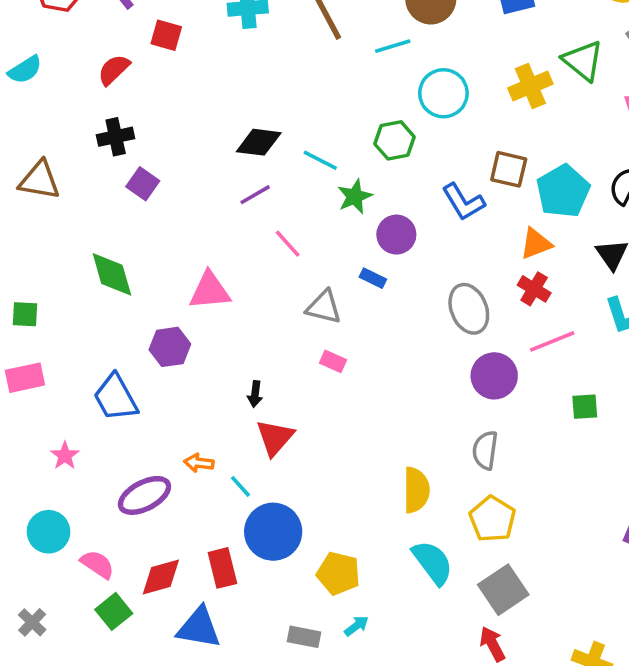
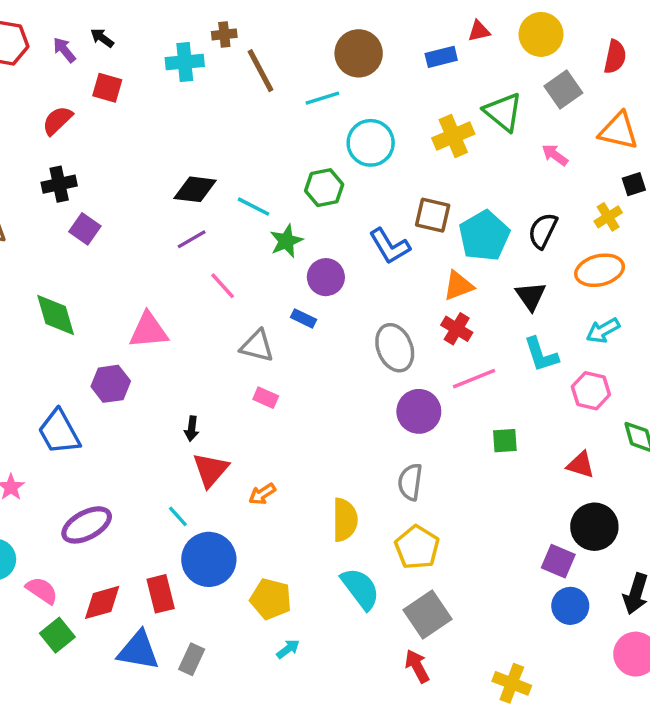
orange arrow: (199, 463) -> (262, 494), moved, turned -40
gray rectangle: (304, 637) -> (192, 659), moved, turned -76

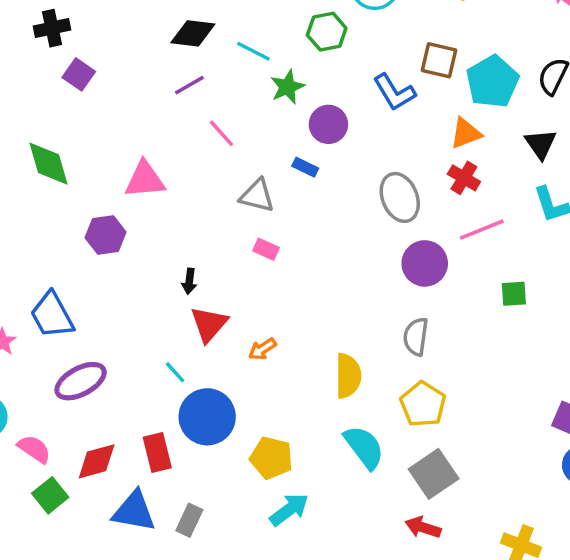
blue trapezoid: (59, 432) -> (52, 315), moved
cyan arrow: (288, 649) -> (289, 510), size x1.6
red arrow: (417, 666) -> (423, 527), turned -44

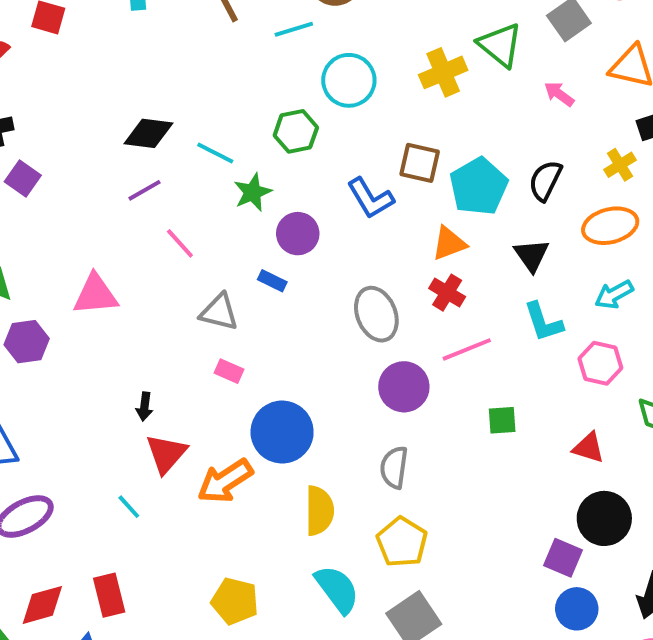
purple hexagon: (106, 235) -> (27, 342), moved
orange arrow: (262, 349) -> (225, 481), size x1.8
blue circle: (207, 417) -> (282, 432), moved

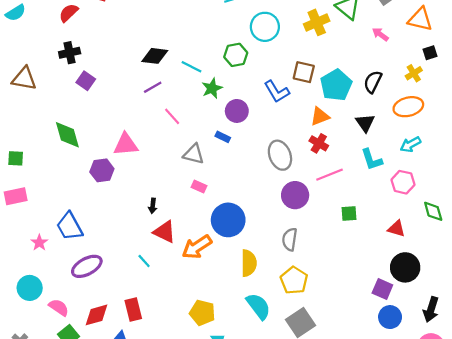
purple hexagon: (27, 342) -> (102, 170), moved
red triangle: (166, 454) -> (165, 232), turned -45

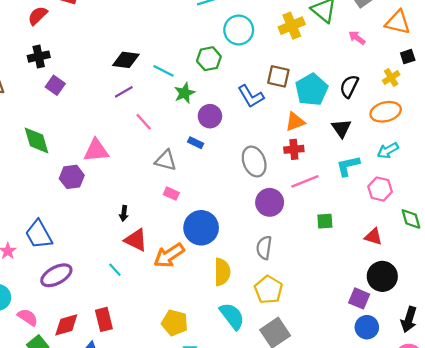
red cross: (319, 143) -> (294, 149), turned -36
cyan L-shape: (372, 160) -> (348, 166), turned 95

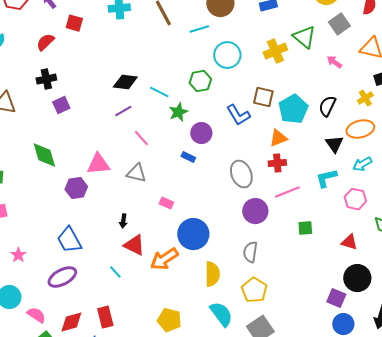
purple square: (55, 85) -> (61, 105), turned 30
black triangle: (341, 128) -> (334, 144), moved
gray triangle: (166, 160) -> (136, 173), moved
blue trapezoid: (39, 234) -> (69, 240), moved

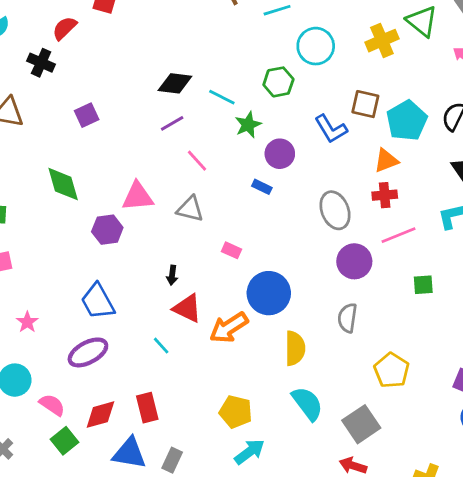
black cross: (46, 79) -> (41, 63), moved, turned 36
yellow pentagon: (254, 290) -> (392, 370), moved

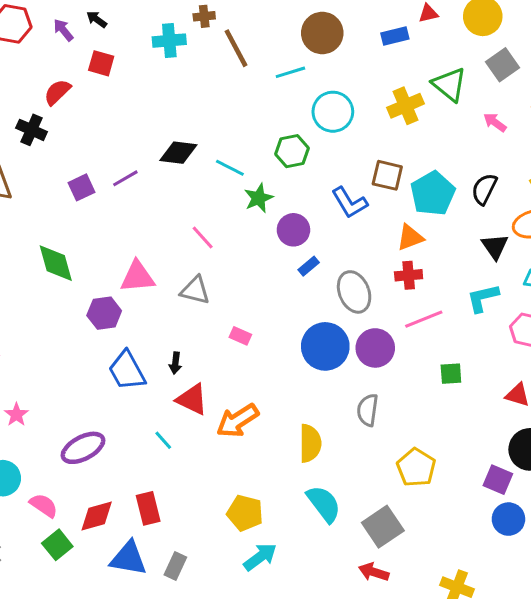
purple line: (172, 123) -> (125, 178), moved
blue rectangle: (262, 187) -> (309, 266), moved, turned -66
blue circle: (269, 293) -> (325, 346), moved
blue trapezoid: (98, 301) -> (127, 371), moved

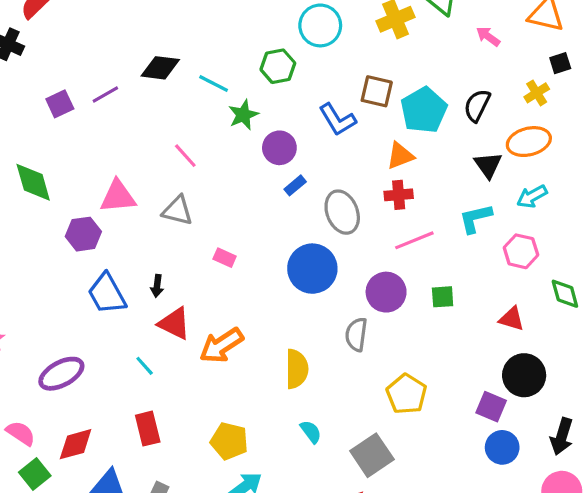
purple circle: (375, 348) -> (386, 292), moved
cyan semicircle: (324, 504) -> (311, 432), size x0.6
red rectangle: (148, 508) -> (148, 429), moved

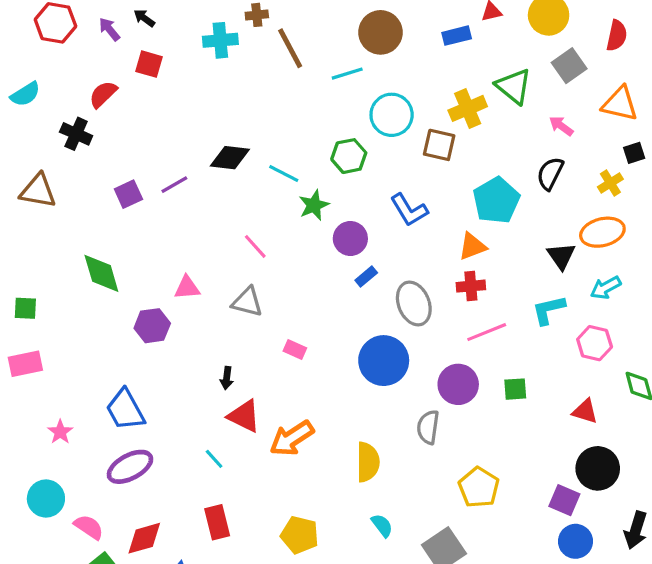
brown square: (377, 91) -> (439, 145), moved
black semicircle: (477, 105) -> (550, 173), moved
pink triangle: (118, 196) -> (187, 288), size x0.7
blue trapezoid: (107, 294) -> (125, 410), moved

